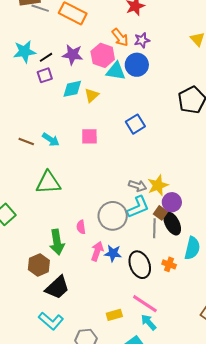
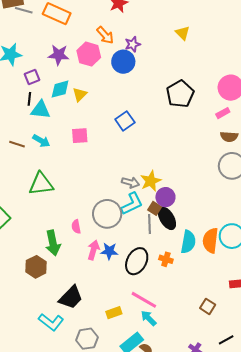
purple star: (142, 40) -> (133, 44), moved
black line: (46, 57) -> (29, 99), moved, turned -48
cyan triangle: (116, 71) -> (41, 110), moved
black ellipse: (140, 265) -> (137, 261), turned 52
black trapezoid: (57, 288) -> (71, 297), moved

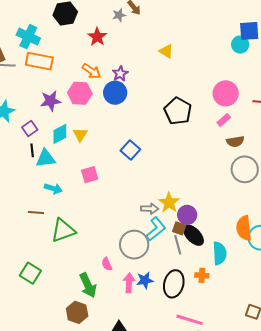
brown line: (17, 144) -> (36, 213), moved
orange semicircle: (210, 240) -> (244, 228), moved

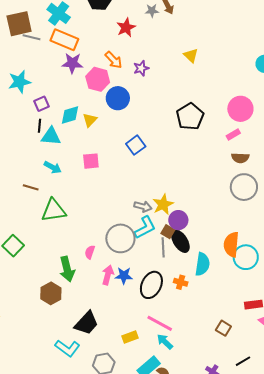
blue circle: (115, 93) -> (118, 98), moved
purple star: (51, 101) -> (72, 63), moved
pink semicircle: (107, 264) -> (90, 252), turned 32

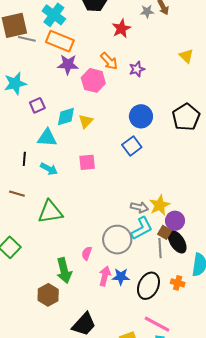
blue circle: (118, 98) -> (141, 116), moved
black line: (39, 126) -> (24, 159), moved
brown line: (31, 187) -> (17, 194), moved

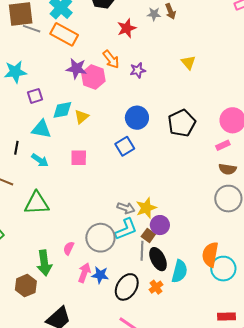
purple star: (68, 64) -> (76, 69), moved
black ellipse: (177, 242) -> (158, 259), moved
orange cross: (178, 283) -> (156, 287), turned 32

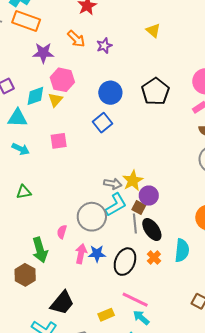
pink hexagon: (93, 77) -> (62, 80), moved
green triangle: (37, 203) -> (24, 192), size x0.6
cyan semicircle: (179, 271) -> (182, 250), moved

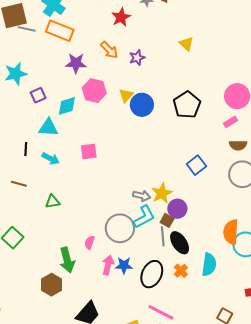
yellow triangle: (55, 100) -> (126, 95), moved
blue square: (102, 123) -> (196, 165), moved

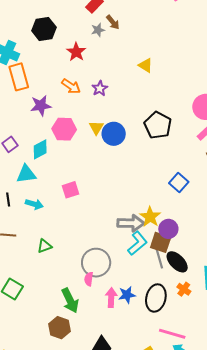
orange rectangle: (60, 31) -> (19, 77), turned 64
gray arrow: (142, 196) -> (131, 223), size x1.5
brown square: (167, 220) -> (161, 242), size x1.5
gray circle: (120, 228) -> (96, 263), moved

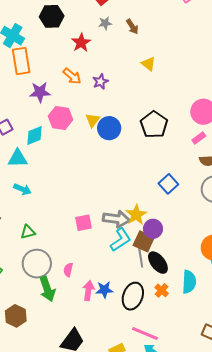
brown arrow: (113, 22) -> (132, 27), moved
pink square: (70, 190) -> (84, 223), moved
gray circle: (96, 263) -> (37, 264), moved
brown hexagon: (60, 328) -> (16, 316), moved

